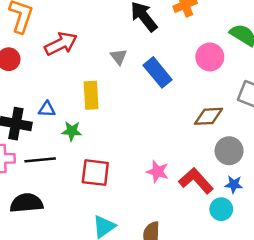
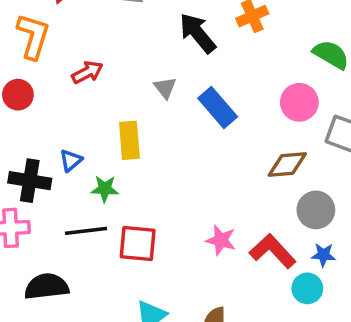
red arrow: (61, 44) -> (87, 72), size x0.7
pink circle: (210, 57) -> (299, 102), moved
blue triangle: (47, 109) -> (71, 160), turned -42
black line: (40, 160) -> (86, 231), moved

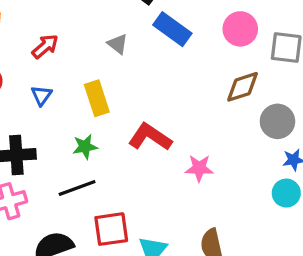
blue rectangle: (218, 108) -> (172, 29), moved
blue triangle: (71, 160) -> (41, 95), moved
red square: (138, 243) -> (111, 229), moved
red L-shape: (273, 251) -> (150, 137), moved

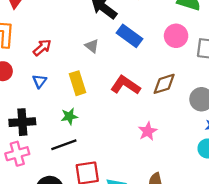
brown diamond: (243, 87) -> (164, 84), moved
red L-shape: (150, 137) -> (125, 85), moved
pink star: (199, 168) -> (148, 131), turned -30

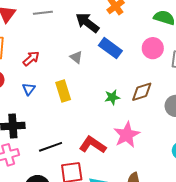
red L-shape: (125, 85) -> (93, 145), moved
green star: (69, 116) -> (112, 97), moved
pink star: (148, 131) -> (127, 135), size x1.5

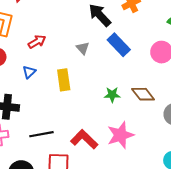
brown diamond: (142, 92) -> (143, 94), turned 60

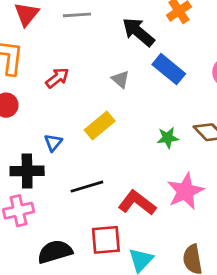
blue triangle: (29, 72) -> (53, 143), moved
yellow rectangle: (64, 80) -> (100, 125), turned 65
black line: (41, 134) -> (87, 187), moved

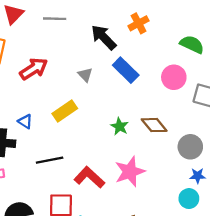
red arrow: (57, 78) -> (34, 69), size x1.4
green star: (168, 138) -> (120, 126), turned 30
blue triangle: (53, 143) -> (25, 121), turned -42

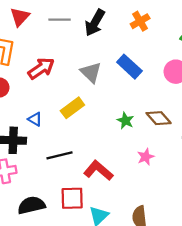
black arrow: (104, 37) -> (95, 23), moved, turned -104
gray triangle: (85, 75) -> (91, 72), size x1.5
pink star: (130, 172) -> (146, 157), moved, size x0.6

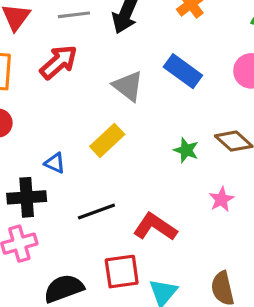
red arrow: (41, 68) -> (59, 62), moved

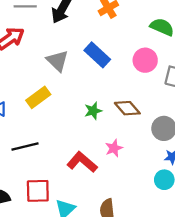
green star: (186, 150) -> (93, 111), turned 30
red L-shape: (155, 227) -> (82, 162), moved

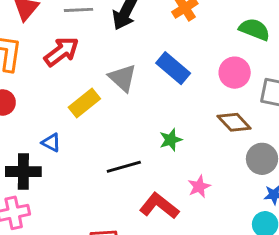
yellow rectangle: (38, 97) -> (84, 103), moved
brown diamond: (127, 108) -> (234, 122), moved
black line: (25, 147) -> (124, 167), moved

